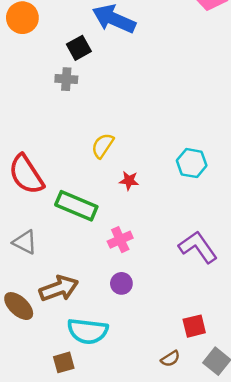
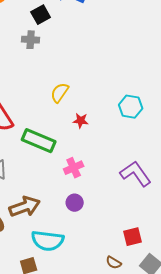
brown semicircle: (170, 359) -> (114, 263), turned 63

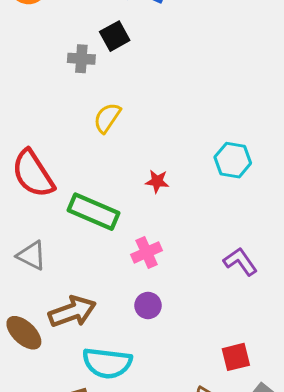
black square: (41, 15) -> (115, 36), moved
yellow semicircle: (60, 93) -> (107, 118), moved
purple L-shape: (136, 174) -> (240, 262), size x0.7

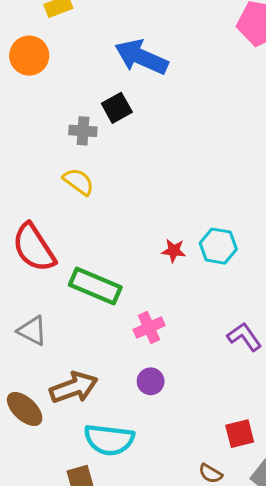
yellow semicircle: (107, 118) -> (78, 182), moved, turned 92
cyan hexagon: (233, 160) -> (218, 246), moved
red star: (157, 181) -> (174, 251), moved

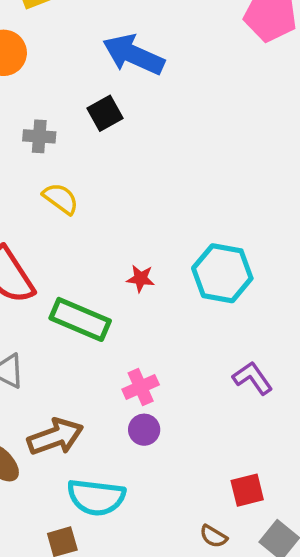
gray cross: (83, 131) -> (39, 136), moved
cyan hexagon: (218, 246) -> (222, 273), size x1.4
red star: (174, 251) -> (141, 279), moved
pink cross: (149, 328) -> (141, 387), moved

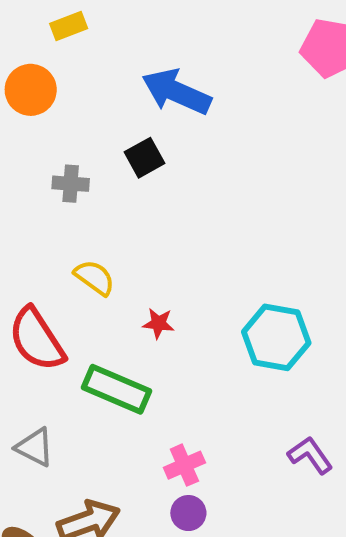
yellow semicircle: (61, 199) -> (95, 277), moved
red star: (141, 279) -> (158, 323), moved

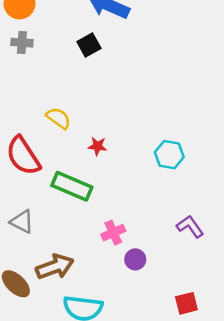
gray cross: (71, 184) -> (22, 43), moved
cyan hexagon: (276, 337) -> (169, 155), size x0.7
purple circle: (188, 513) -> (135, 259), moved

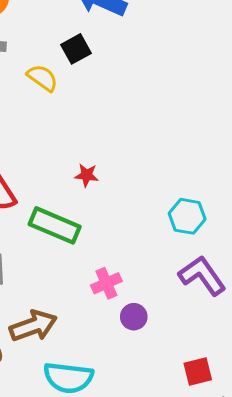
yellow semicircle: (58, 118) -> (42, 78), moved
cyan hexagon: (169, 155) -> (187, 216), moved
purple L-shape: (190, 227) -> (202, 276), size x1.4

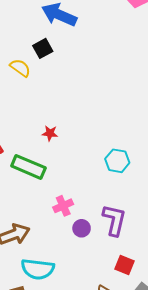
purple L-shape: (202, 276) -> (114, 220), moved, turned 48
red square: (198, 371) -> (124, 265), turned 36

